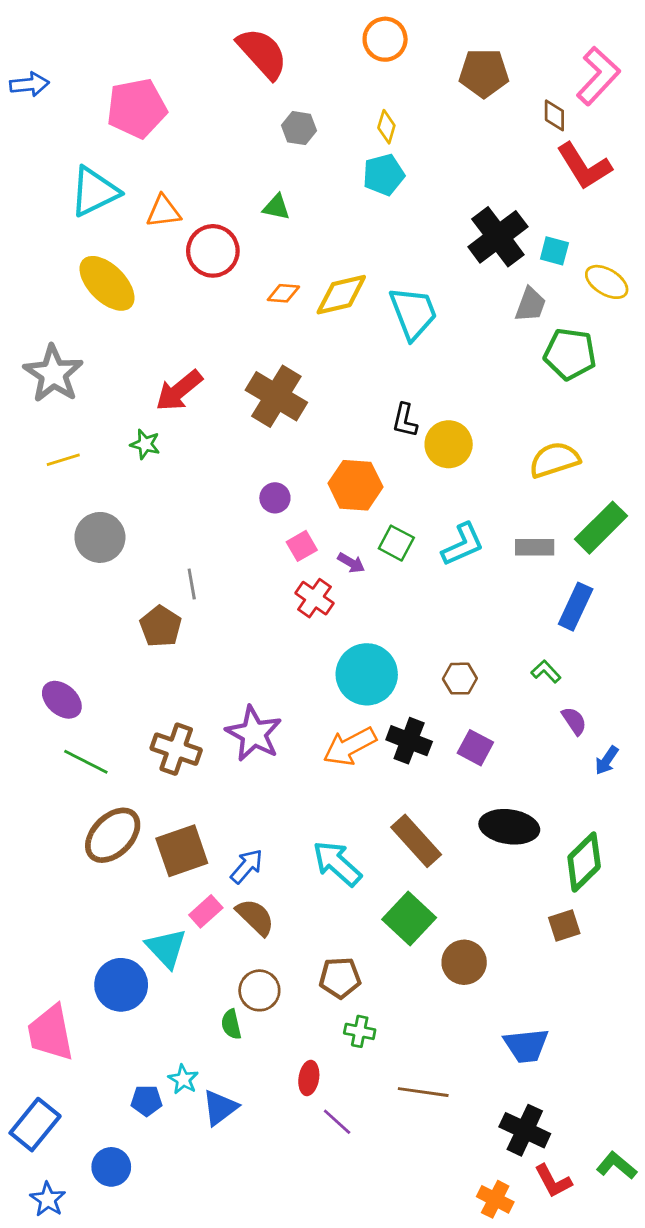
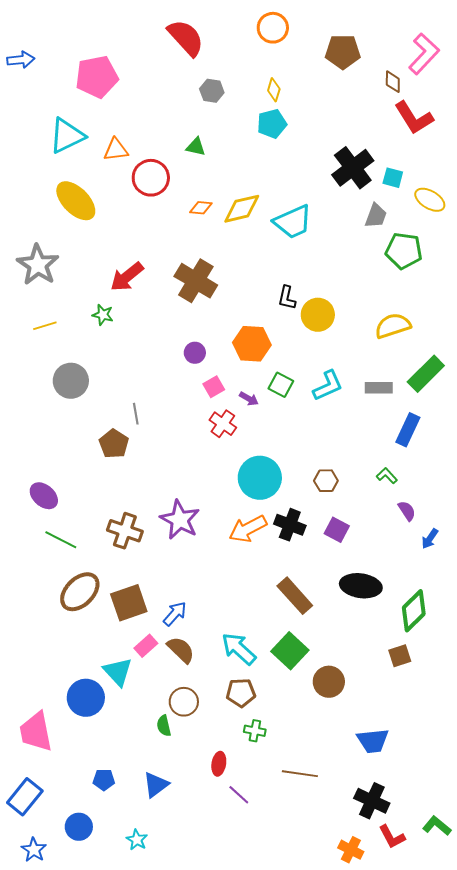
cyan trapezoid: (413, 313) -> (293, 222), turned 87
cyan arrow: (337, 863) -> (239, 649), moved
cyan star: (183, 1079) -> (137, 840), moved

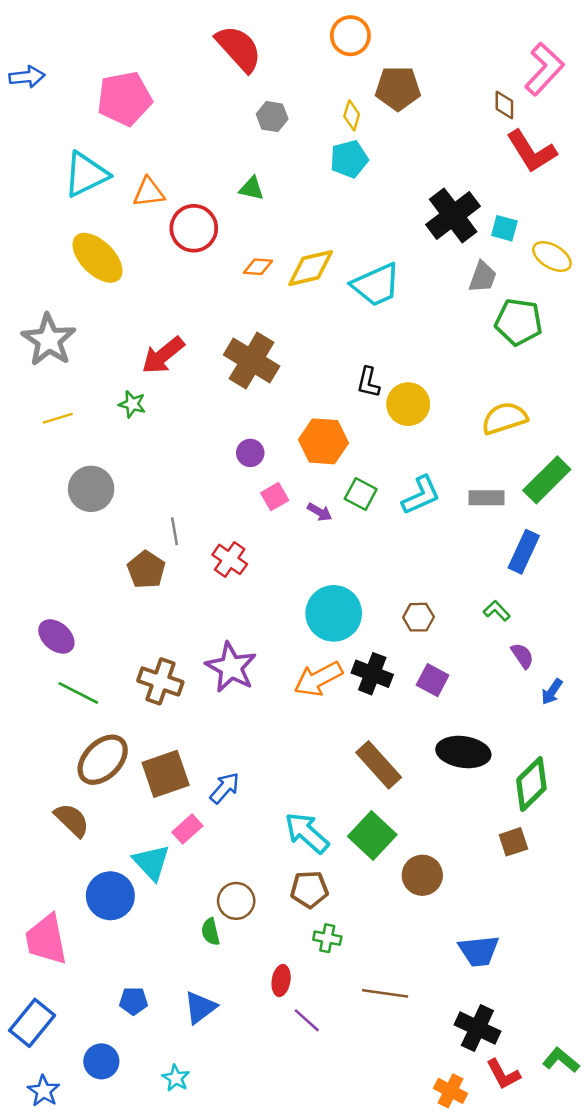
brown pentagon: (343, 52) -> (398, 88), moved
red cross: (223, 424) -> (230, 559), moved
brown semicircle: (181, 650) -> (72, 820), moved

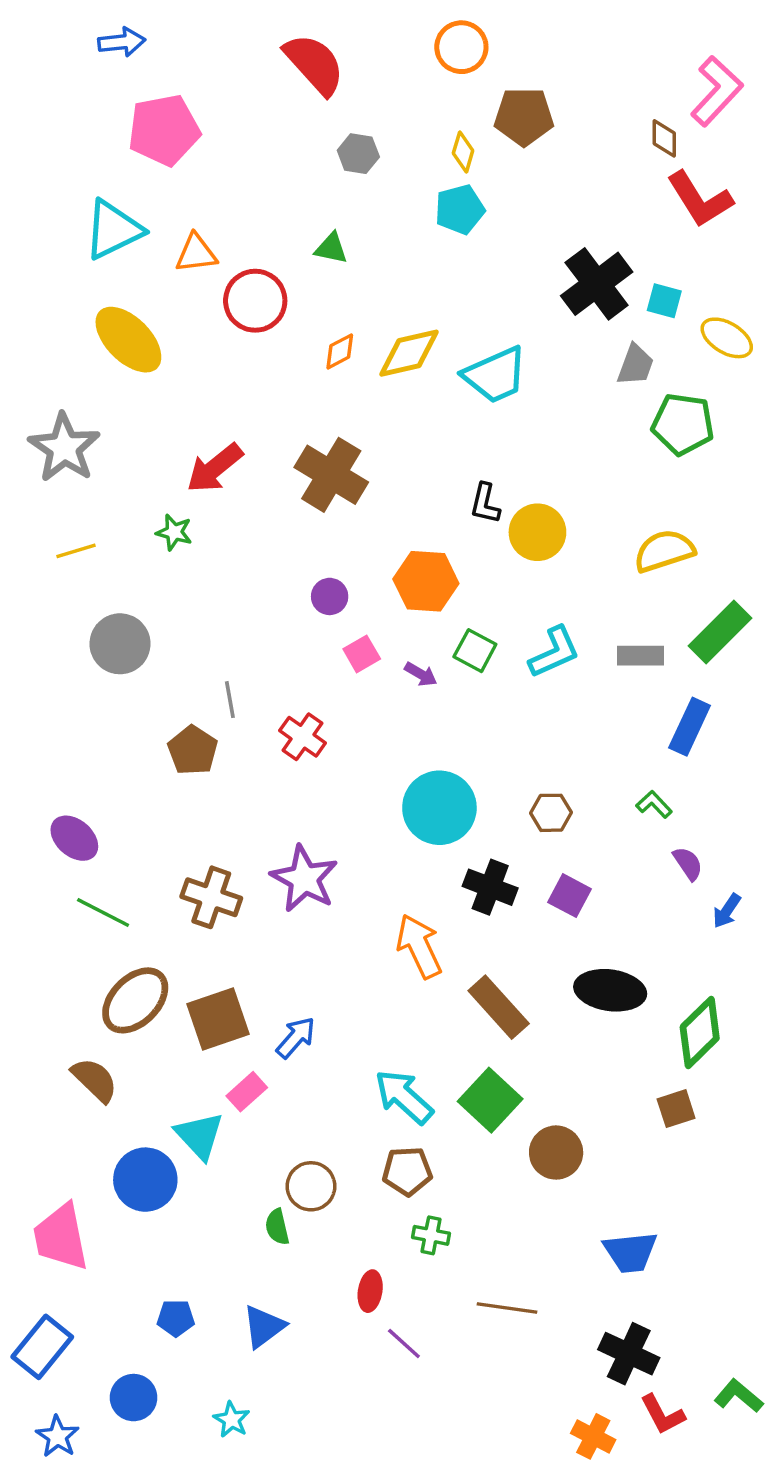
blue arrow: (27, 77) -> (122, 42), moved
orange diamond: (258, 267) -> (340, 351), turned -32
orange arrow: (318, 679) -> (419, 946), moved, turned 93

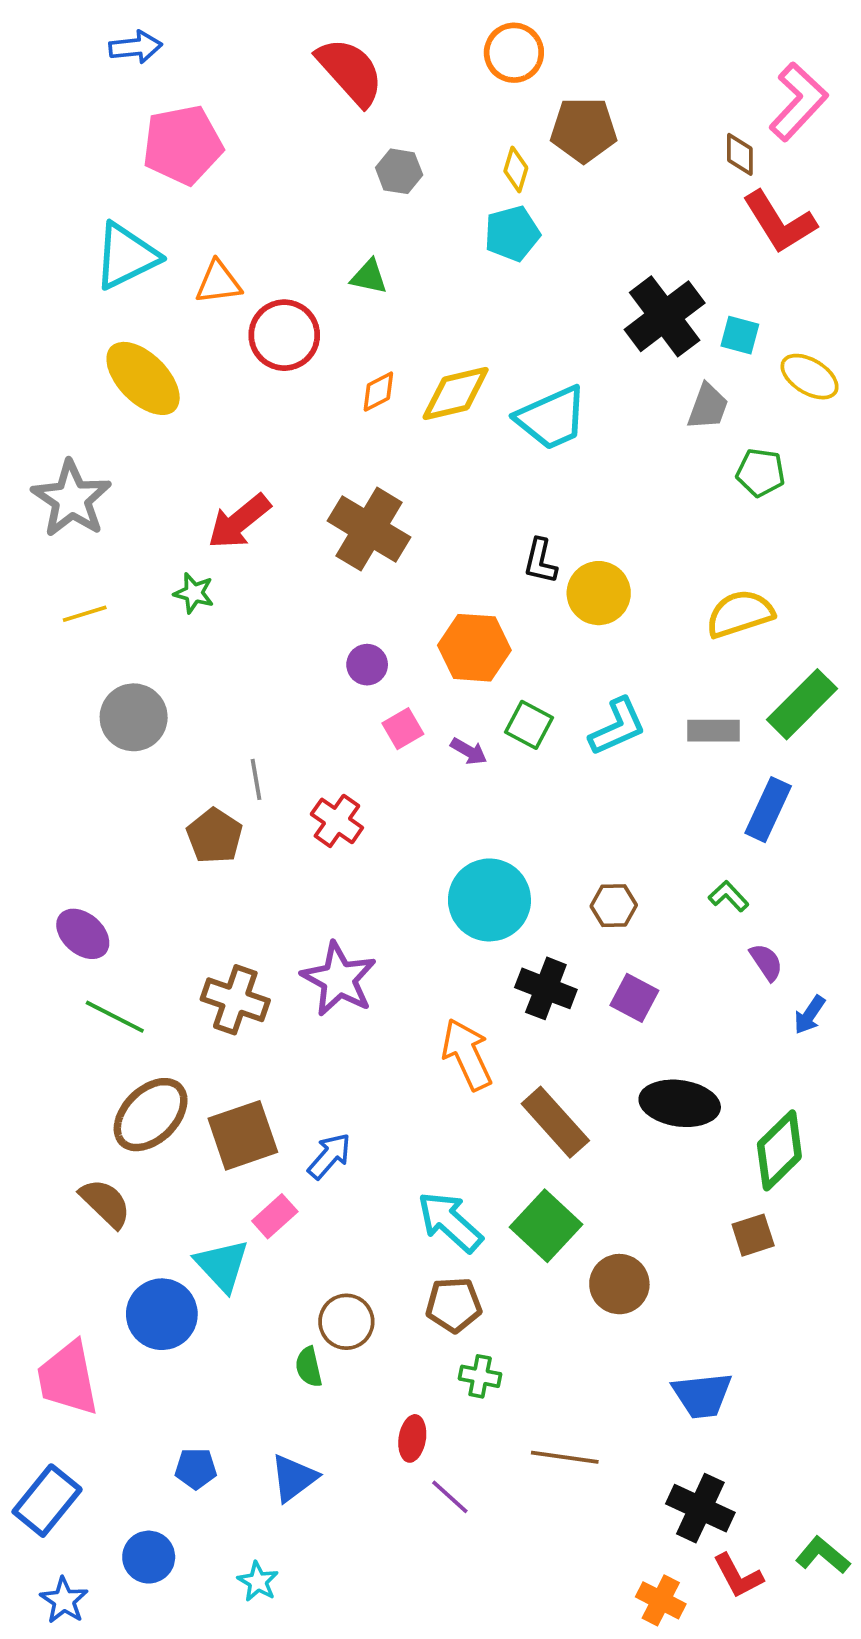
green pentagon: (683, 424) -> (761, 473), size x0.7

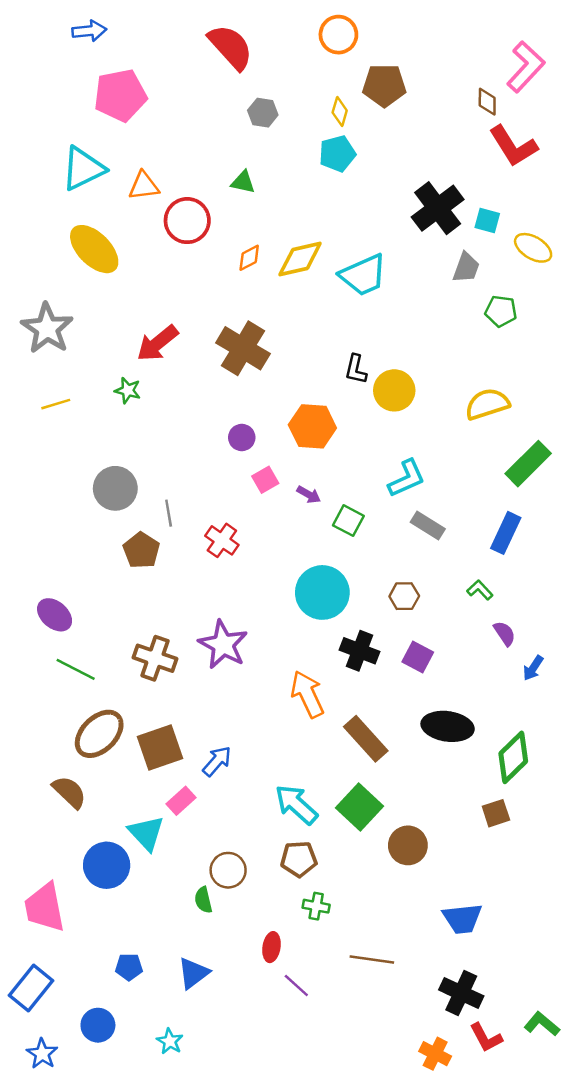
gray circle: (134, 717) -> (115, 488), moved
green square: (529, 725) -> (348, 521), moved
gray rectangle: (714, 731) -> (428, 526), moved, turned 32

